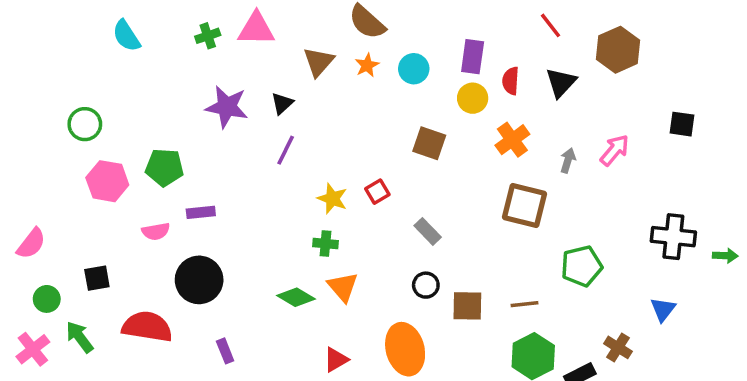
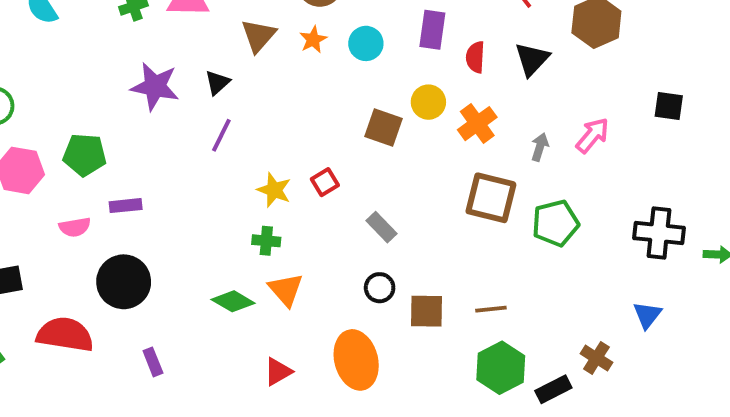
yellow circle: (473, 98) -> (428, 102), moved
green pentagon: (582, 266) -> (555, 223), moved

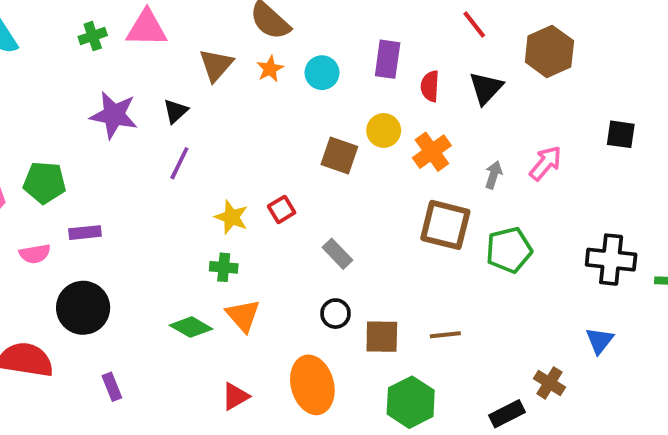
green hexagon: (501, 368) -> (411, 402), moved

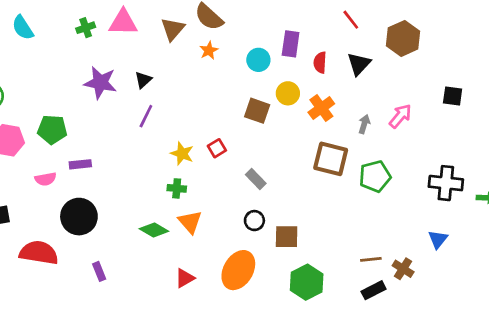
brown triangle: (216, 65) -> (173, 29), moved
cyan circle: (322, 73) -> (258, 60), moved
brown line: (445, 335) -> (371, 259), moved
orange ellipse: (312, 385) -> (238, 270), turned 45

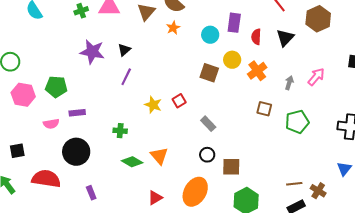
brown square: (331, 159) -> (264, 109), size x0.6
green cross: (177, 188) -> (120, 131), moved

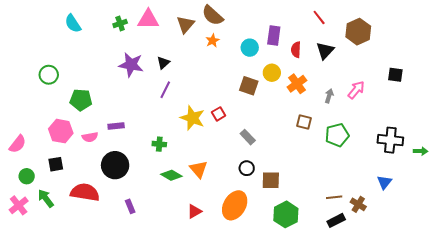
green pentagon: (56, 87) -> (81, 100), moved
pink hexagon: (23, 95) -> (61, 131), moved
yellow star: (153, 105) -> (192, 118), size x1.4

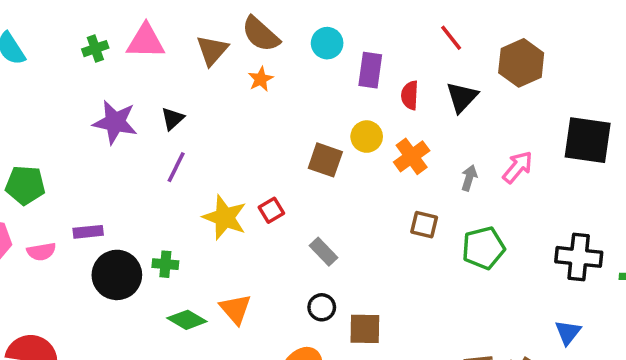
cyan circle: (250, 48) -> (327, 43), moved
black square: (395, 75) -> (588, 140), size x1.8
black circle: (115, 165) -> (117, 275), moved

